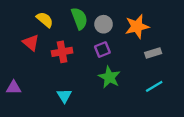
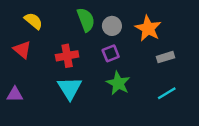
yellow semicircle: (45, 20) -> (33, 21), moved
orange star: (137, 27) -> (148, 28), turned -30
red triangle: (31, 43) -> (22, 50), moved
cyan triangle: (64, 96) -> (70, 88), moved, size x1.5

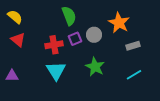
yellow semicircle: (33, 21) -> (15, 17), moved
gray circle: (112, 26) -> (94, 35), moved
purple square: (111, 53) -> (75, 39), moved

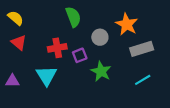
purple square: (75, 39) -> (80, 55), moved
gray rectangle: (133, 46) -> (142, 49), size x1.5
cyan triangle: (56, 71) -> (47, 76), moved

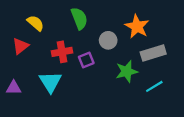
yellow semicircle: (16, 18) -> (35, 23), moved
red triangle: (19, 43) -> (20, 46), turned 42
green star: (101, 71) -> (127, 71), moved, turned 30

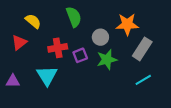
orange star: (137, 26) -> (127, 24), turned -30
gray rectangle: (153, 53) -> (142, 49), turned -40
green star: (127, 71) -> (107, 60), moved

